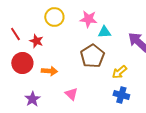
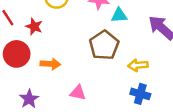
yellow arrow: (119, 72) -> (138, 65), turned 35
pink triangle: (71, 94) -> (78, 93), turned -32

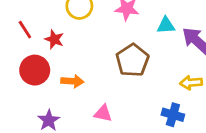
cyan triangle: (119, 15) -> (166, 25), moved
yellow arrow: (138, 65) -> (191, 83), moved

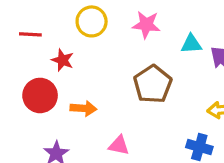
red line: (25, 30) -> (30, 34), moved, turned -54

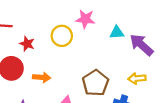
yellow circle: (92, 21) -> (62, 36), moved
brown pentagon: (153, 84) -> (95, 83), moved

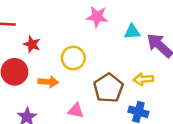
yellow circle: (62, 36) -> (73, 58), moved
yellow arrow: (137, 78) -> (143, 79), moved

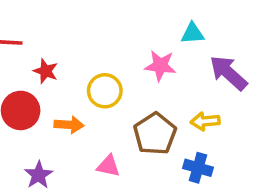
pink star: (97, 17) -> (160, 66), moved
cyan triangle: (132, 32) -> (193, 33), moved

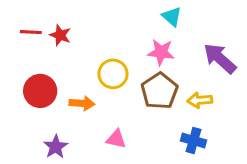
cyan triangle: (193, 33) -> (172, 17), moved, turned 45
red star: (46, 71) -> (60, 35), moved
brown pentagon: (155, 134) -> (159, 91), moved

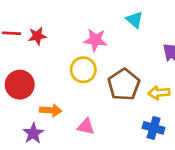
red star: (60, 35) -> (37, 36), turned -30
pink star: (161, 52) -> (95, 40), moved
orange arrow: (82, 103) -> (51, 110), moved

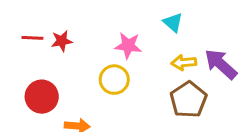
brown pentagon: (124, 85) -> (188, 100), moved
yellow arrow: (159, 93) -> (184, 63), moved

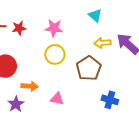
pink star: (128, 46) -> (54, 28), moved
brown pentagon: (188, 100) -> (89, 68), moved

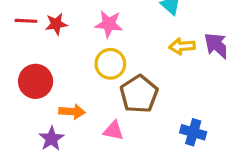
brown pentagon: (89, 68) -> (139, 94), moved

